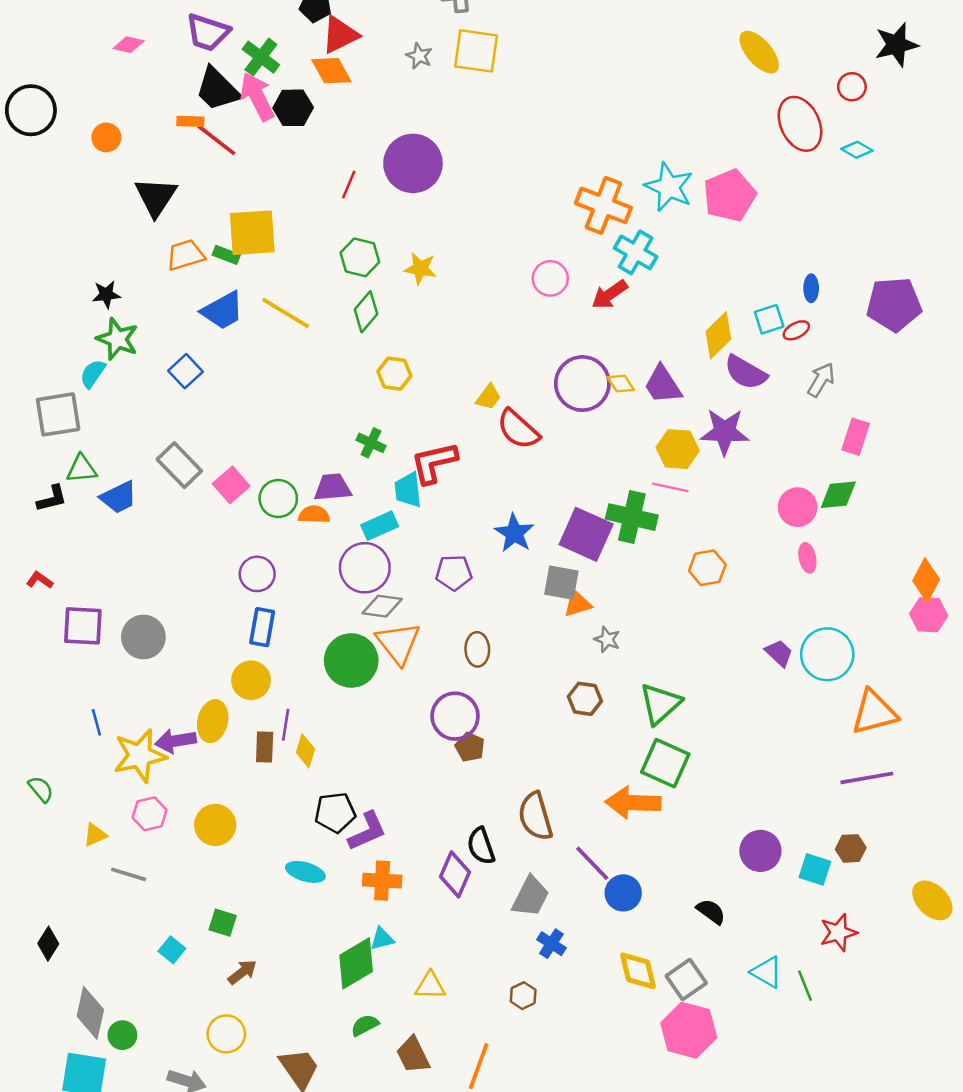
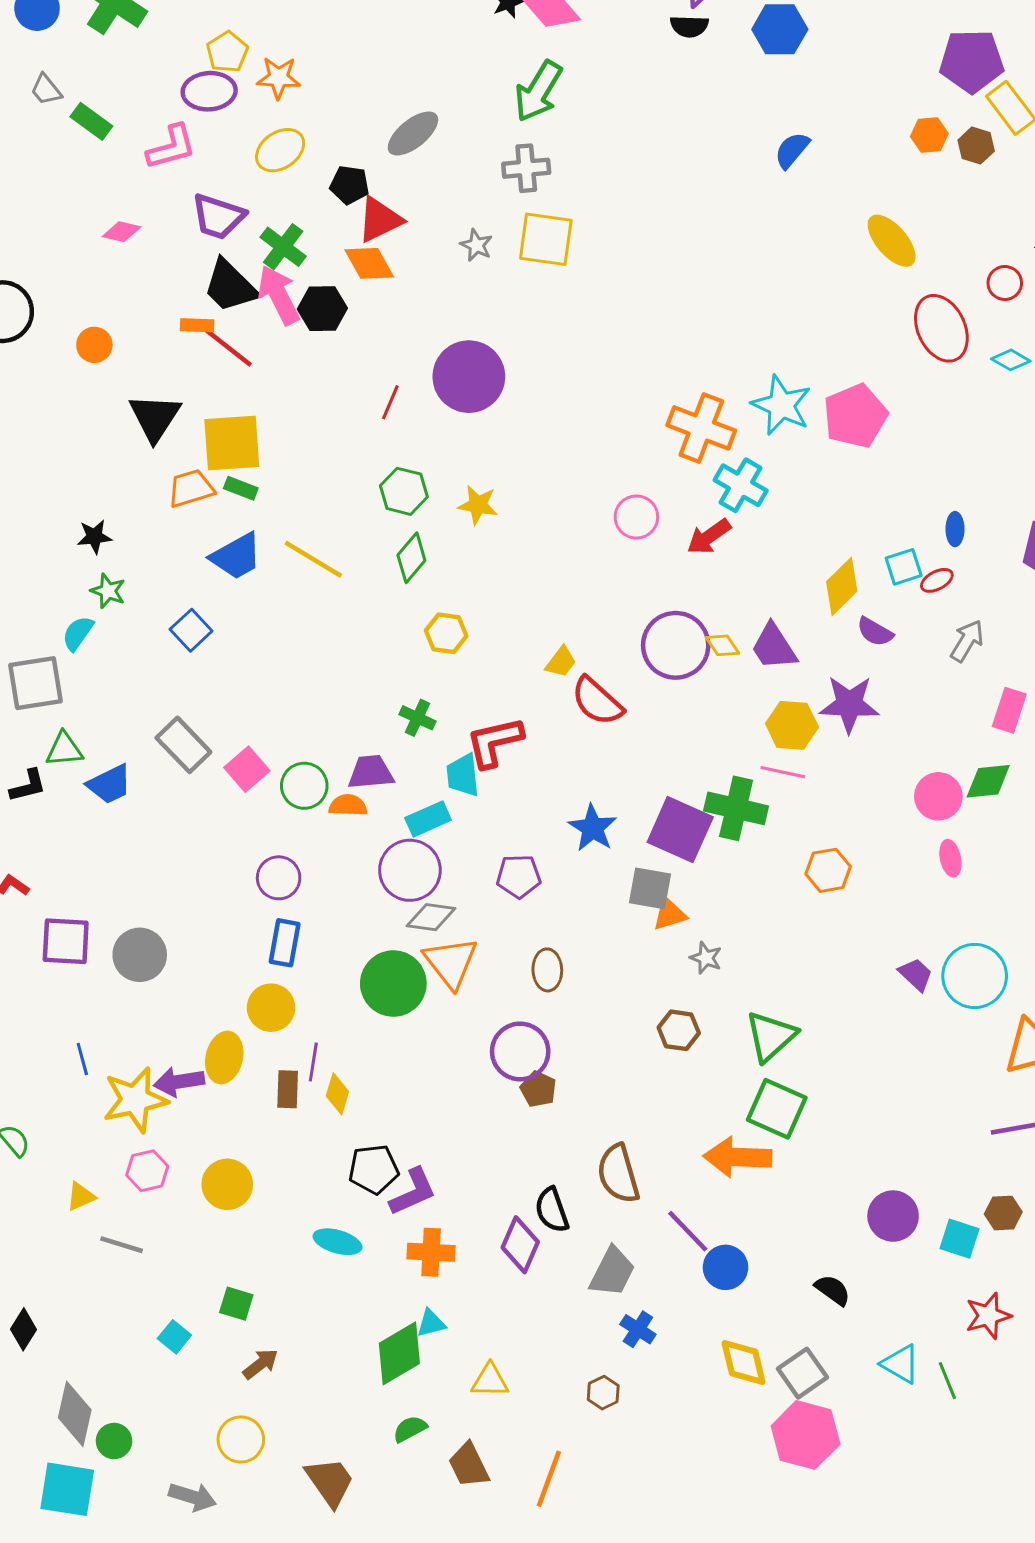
yellow square: (252, 233) -> (232, 443), moved
green star: (117, 339) -> (108, 591), size x0.7
purple semicircle: (746, 372) -> (875, 632), size x0.7

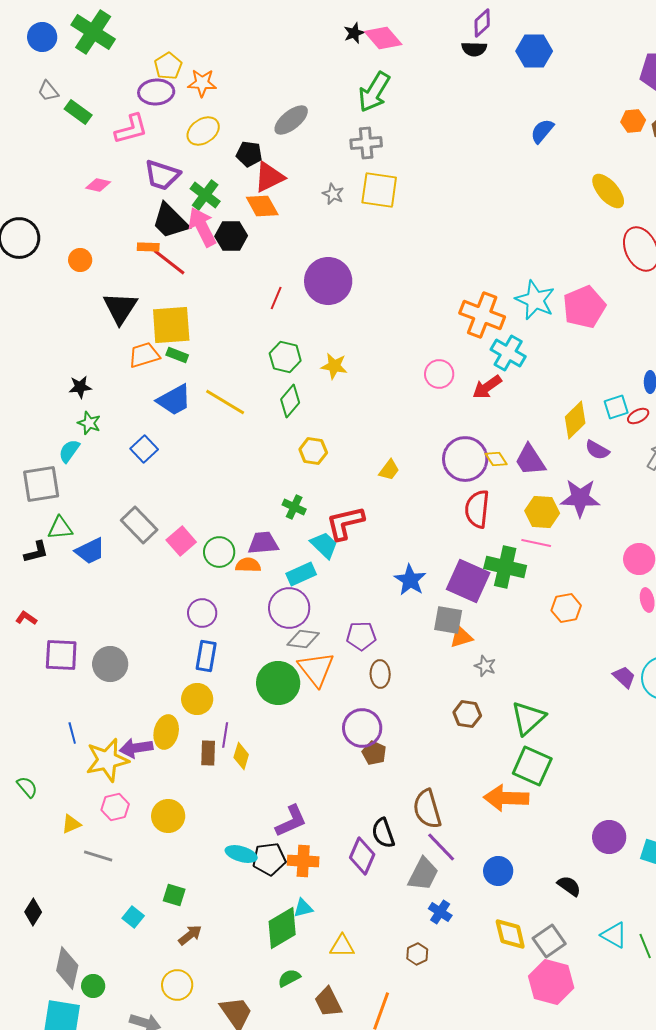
red semicircle: (597, 701) -> (477, 509), moved, turned 54
cyan trapezoid: (463, 775) -> (324, 545), turned 140
purple pentagon: (519, 876) -> (361, 636), moved
black pentagon: (374, 1169) -> (269, 859), moved
purple line: (688, 1231) -> (441, 847), moved

